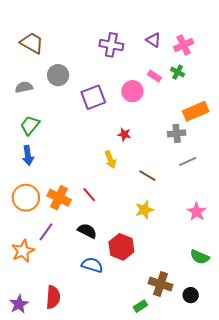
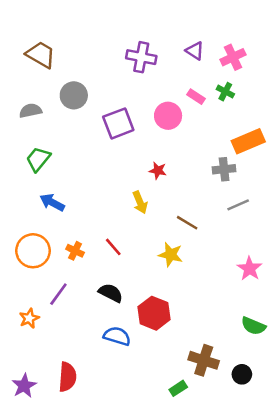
blue arrow: (28, 155) -> (52, 202), moved, turned 126
orange cross: (59, 198) -> (75, 251), size x0.6
yellow star: (144, 210) -> (171, 255), moved, turned 30
orange star: (23, 251) -> (29, 318), size x0.7

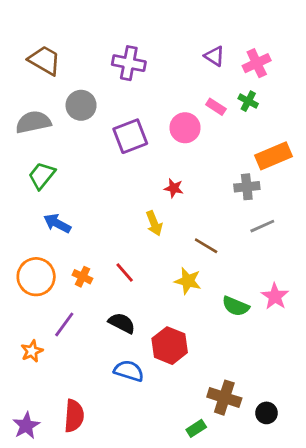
purple cross: (141, 57) -> (129, 63), moved
gray semicircle: (30, 111) -> (33, 122), size x1.4
green semicircle: (253, 326) -> (236, 306), moved

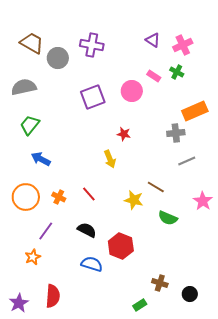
gray circle: (81, 105) -> (58, 58), moved
brown line: (206, 246) -> (156, 187), moved
pink star: (275, 296) -> (203, 201), moved
orange star: (32, 351) -> (33, 257), moved
brown cross: (224, 398) -> (160, 283), size x0.7

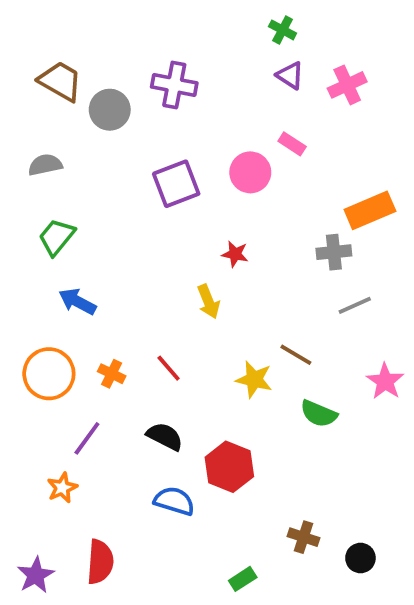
green cross: (177, 72) -> (283, 30), moved
gray semicircle: (24, 87) -> (45, 165), size x0.7
green rectangle: (140, 305) -> (243, 579), moved

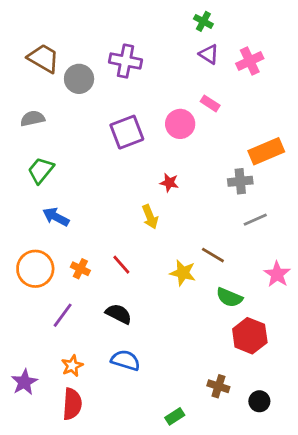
red hexagon: (229, 467) -> (250, 336), moved
orange star: (62, 488) -> (72, 366), moved
purple star: (36, 575) -> (24, 382), moved

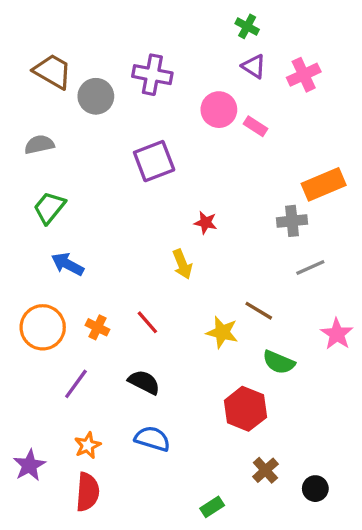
pink circle: (180, 124) -> (219, 110), moved
red hexagon: (250, 336) -> (245, 409), moved
brown cross: (218, 386) -> (265, 470), turned 30

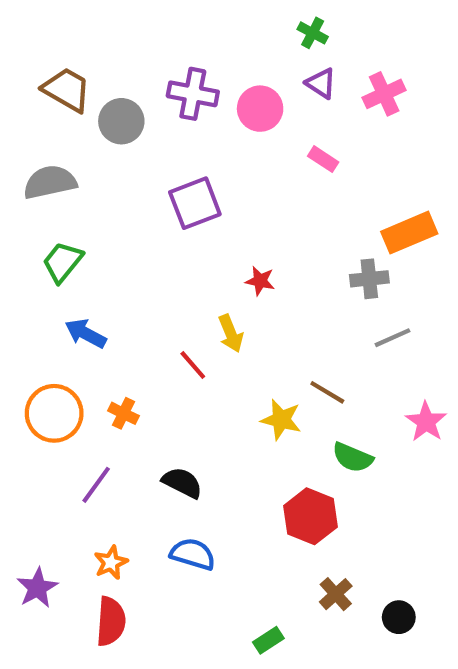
pink circle: (219, 110) -> (260, 109), moved
gray semicircle: (39, 144) -> (50, 182), size x1.4
red line: (147, 322) -> (193, 365), moved

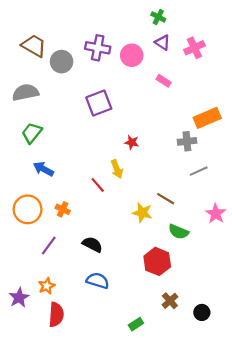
orange star: (111, 563) -> (47, 286), moved

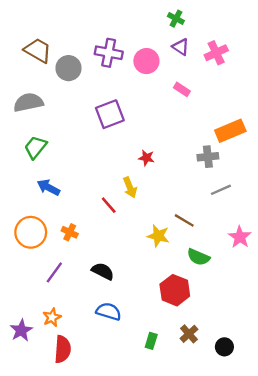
green rectangle: (136, 324) -> (151, 341), moved, turned -40

